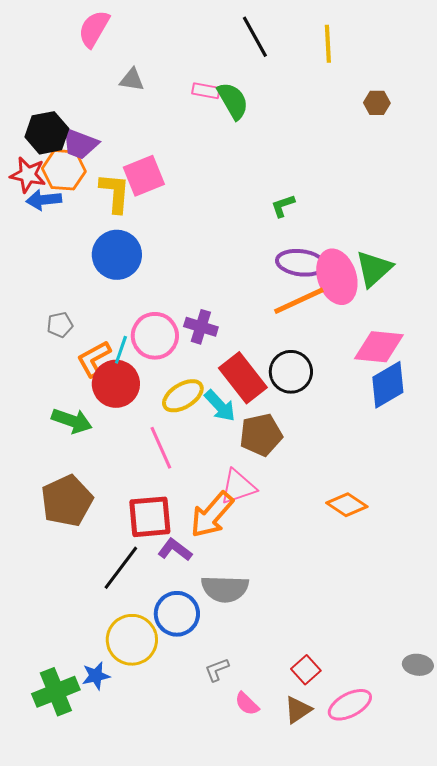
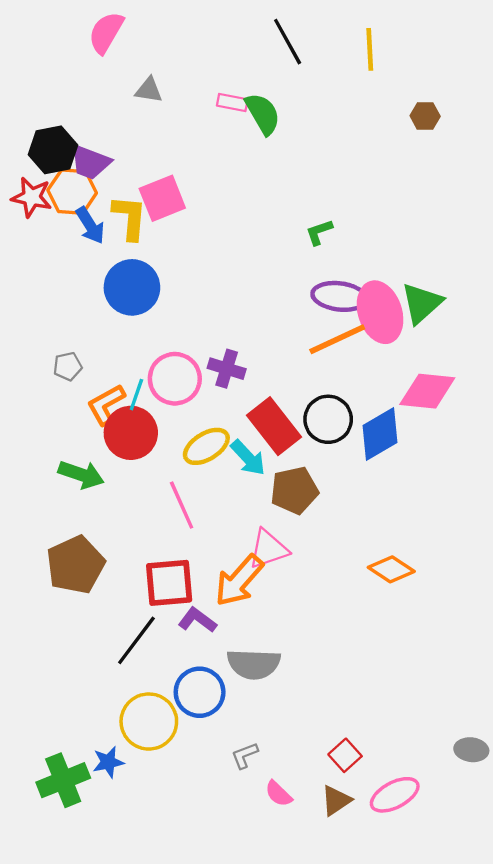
blue arrow: (44, 200) -> (90, 225), moved, turned -116
blue diamond: (388, 385) -> (380, 434), moved

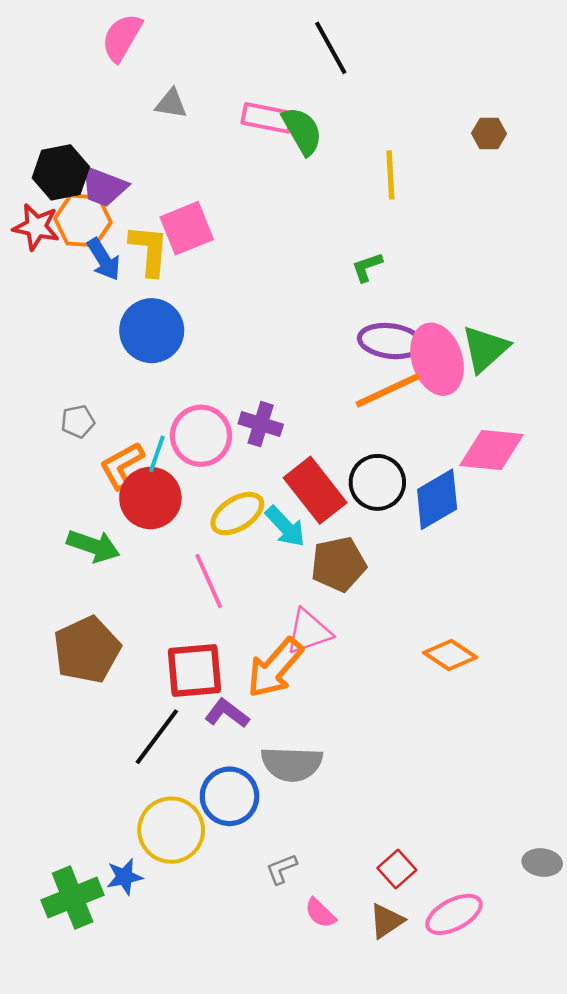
yellow line: (370, 49) -> (390, 175), moved
pink rectangle: (232, 102) -> (267, 118), size x1.4

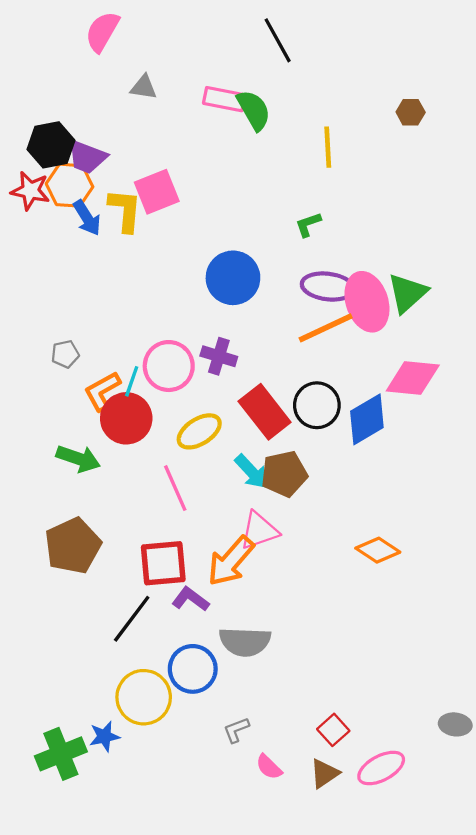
blue circle: (152, 331) -> (233, 278), moved
cyan arrow: (285, 527) -> (251, 472), moved

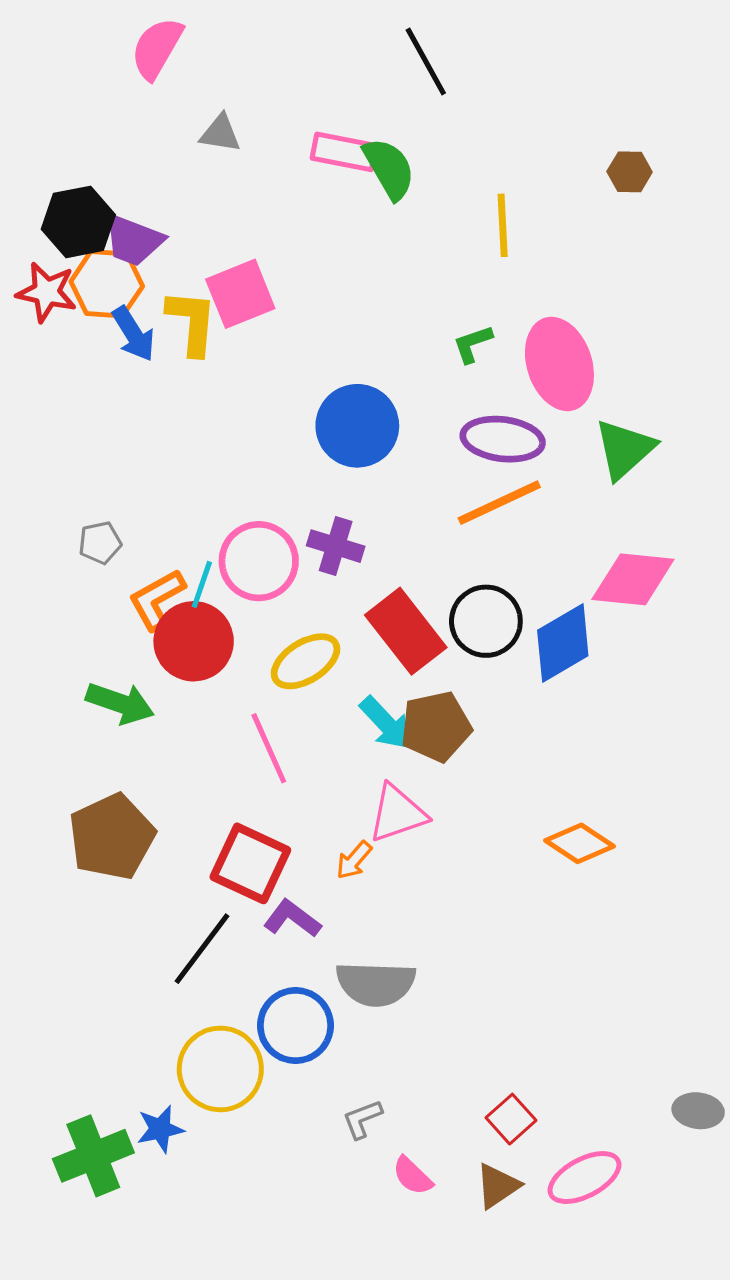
pink ellipse: (367, 302) -> (559, 364), moved
orange arrow: (231, 561) -> (354, 860), size x0.5
red square: (163, 563) -> (250, 863), turned 30

